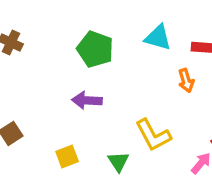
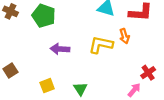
green pentagon: (95, 49) -> (44, 16), moved
yellow L-shape: (153, 135) -> (101, 45), moved, turned 130

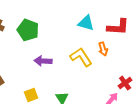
yellow L-shape: (101, 45) -> (81, 57), turned 45

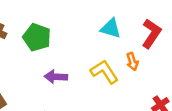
red L-shape: (118, 27) -> (151, 33), turned -60

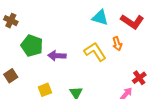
red L-shape: (151, 33) -> (132, 22), turned 90
green pentagon: (37, 37) -> (32, 46), moved

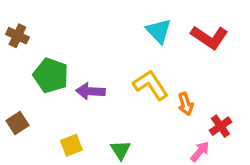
cyan triangle: (100, 18) -> (159, 31), turned 30
orange arrow: (117, 44) -> (186, 104), moved

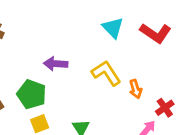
green pentagon: (51, 75) -> (32, 94), moved
purple arrow: (90, 91) -> (56, 64), moved

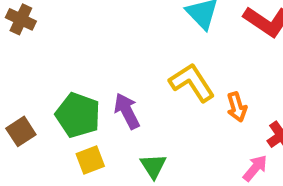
purple arrow: (56, 64) -> (127, 111), moved, turned 60

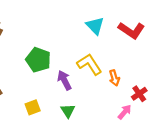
purple arrow: (127, 111) -> (64, 80), moved
green pentagon: (78, 115) -> (38, 60), moved

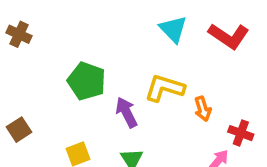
yellow L-shape: (89, 64) -> (165, 88), turned -40
red cross: (139, 94) -> (241, 133), turned -35

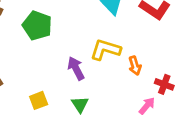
green pentagon: (87, 81) -> (37, 26), moved

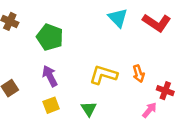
yellow L-shape: (105, 50) -> (103, 75), moved
purple arrow: (76, 68) -> (50, 76), moved

